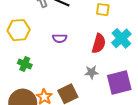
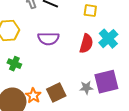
purple semicircle: (60, 38) -> (48, 39), size x1.5
gray star: (92, 72) -> (86, 88), moved

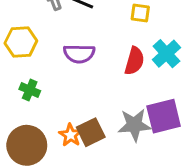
gray star: (86, 88) -> (134, 125), size x1.6
orange star: (33, 96) -> (70, 135), moved

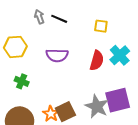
gray star: (134, 125) -> (97, 106), turned 30

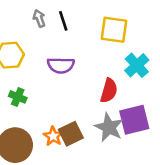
black line: (59, 19) -> (63, 21), turned 49
yellow square: (101, 26) -> (114, 30), size x1.6
red semicircle: (97, 61) -> (109, 91), moved

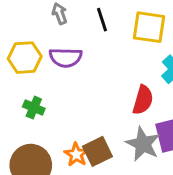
black line: (63, 21) -> (102, 20), moved
purple semicircle: (61, 65) -> (66, 58), moved

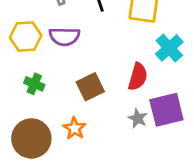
gray star: (143, 144) -> (138, 118), size x0.6
brown square: (97, 151) -> (90, 87), moved

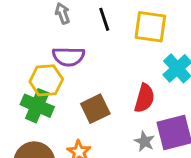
yellow hexagon: (26, 36) -> (46, 80), moved
green cross: (34, 84) -> (37, 106), size x1.5

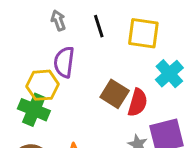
purple semicircle: (69, 57) -> (64, 62), turned 96
brown square: (95, 109) -> (115, 94), moved, turned -32

